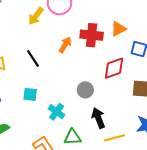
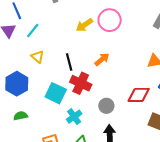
red cross: (92, 35) -> (81, 83), moved
cyan square: (30, 94) -> (56, 93), size x1.5

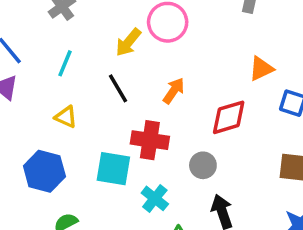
cyan line: (33, 31) -> (65, 63), moved
black line: (69, 62) -> (118, 88), moved
red diamond: (139, 95) -> (229, 117), moved

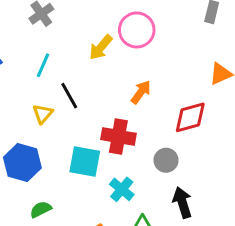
black line: (118, 88) -> (69, 96), moved
yellow triangle: (66, 117) -> (43, 114), turned 45

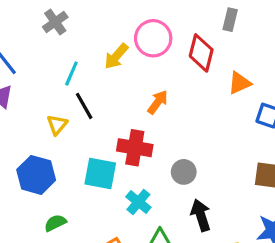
cyan line: (43, 65) -> (71, 73), moved
red diamond: (190, 117) -> (201, 53), moved, turned -60

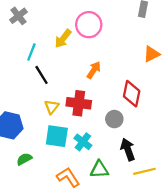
red diamond: (201, 53) -> (132, 94), moved
yellow triangle: (57, 125) -> (52, 107), moved
cyan square: (100, 174) -> (57, 136), moved

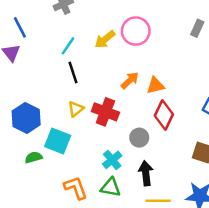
orange triangle: (152, 54) -> (155, 85), moved
cyan square: (57, 136) -> (58, 141), moved
cyan cross: (83, 142) -> (112, 160), moved

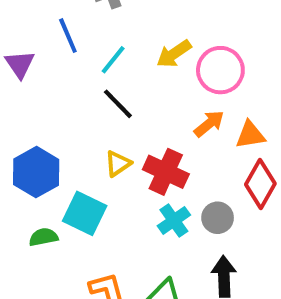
blue line: (20, 27) -> (68, 36), moved
pink circle: (136, 31) -> (220, 70), moved
black line: (73, 72) -> (118, 104), turned -30
cyan cross: (112, 160) -> (174, 220), moved

